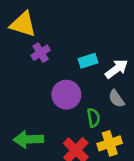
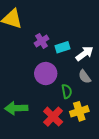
purple cross: (41, 53) -> (42, 41), moved

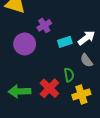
cyan rectangle: (63, 47) -> (65, 42), moved
purple circle: (46, 74) -> (25, 44), moved
red cross: (53, 117) -> (49, 88), moved

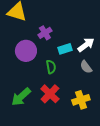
green semicircle: (69, 75) -> (51, 67), moved
green arrow: (19, 91) -> (21, 97), turned -40

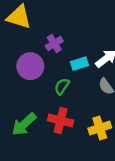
green semicircle: (51, 67) -> (62, 86), turned -136
red cross: (50, 94) -> (61, 120), turned -30

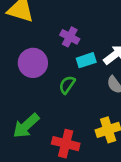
purple cross: (54, 43) -> (70, 37), moved, turned -30
red cross: (61, 120) -> (66, 144), moved

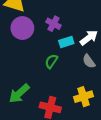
purple circle: (33, 63) -> (22, 28), moved

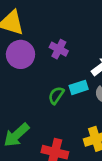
cyan rectangle: (66, 42) -> (79, 87), moved

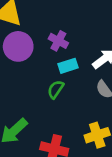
cyan rectangle: (79, 87) -> (68, 66), moved

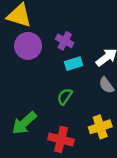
green semicircle: (56, 89) -> (65, 97), moved

